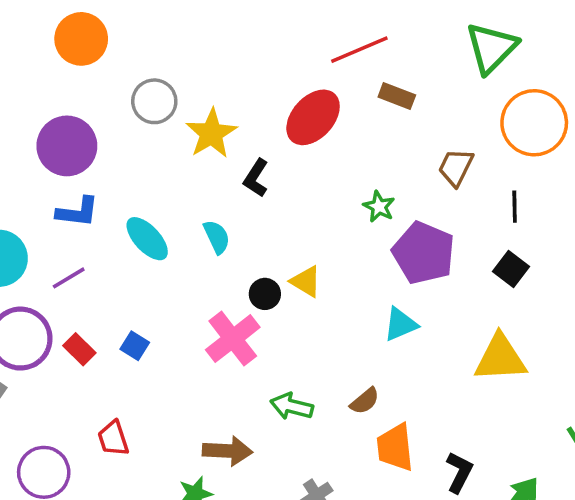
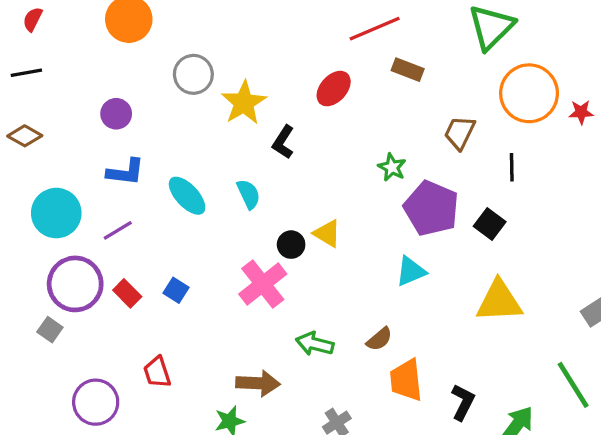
red ellipse: (313, 117) -> (334, 89), size x0.7
purple circle: (67, 146) -> (116, 114), size x0.6
black square: (511, 269) -> (490, 224), moved

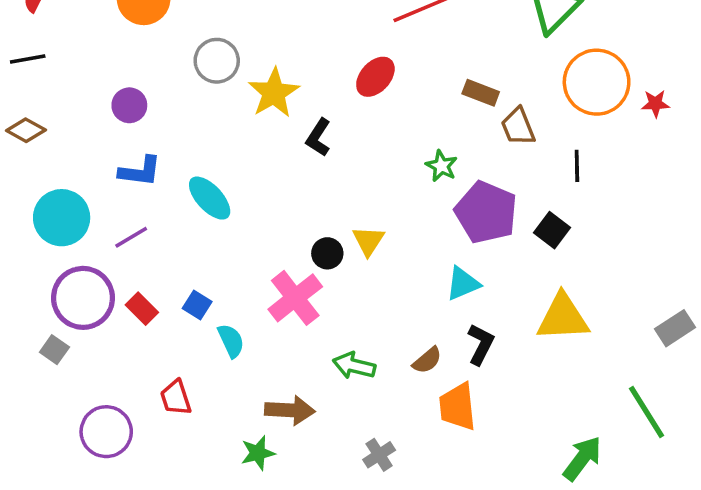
brown rectangle: (408, 70) -> (481, 93), moved
brown trapezoid: (460, 133) -> (518, 127), turned -48
cyan semicircle: (249, 194) -> (231, 341), moved
yellow triangle: (327, 234) -> (368, 241), turned 32
black L-shape: (463, 402) -> (481, 344), moved

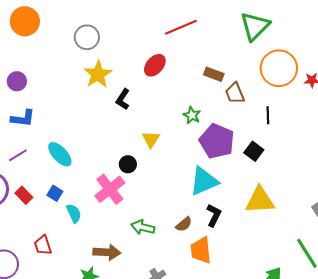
gray circle: (217, 61) -> (87, 37), moved
cyan ellipse: (210, 198) -> (60, 154), moved
yellow triangle: (368, 241) -> (151, 139), moved
cyan triangle: (463, 284) -> (204, 181), size x1.5

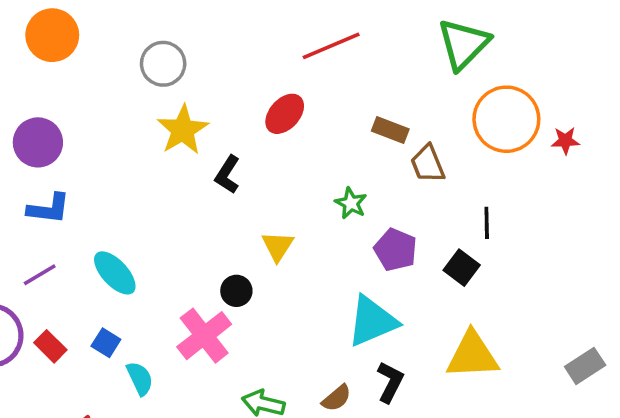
purple circle: (17, 81) -> (38, 142), size x1.4
black line: (268, 115) -> (487, 223), moved
purple pentagon: (217, 141) -> (396, 250), size x0.7

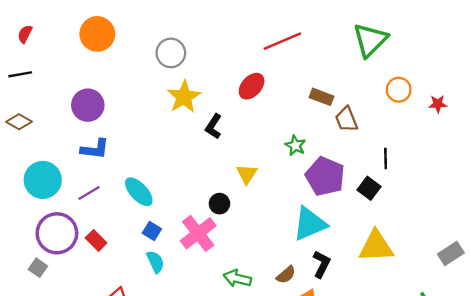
orange circle: (506, 119) -> (399, 90), size x0.6
purple pentagon: (396, 250) -> (325, 176), size x1.4
blue square: (106, 343) -> (152, 231), moved

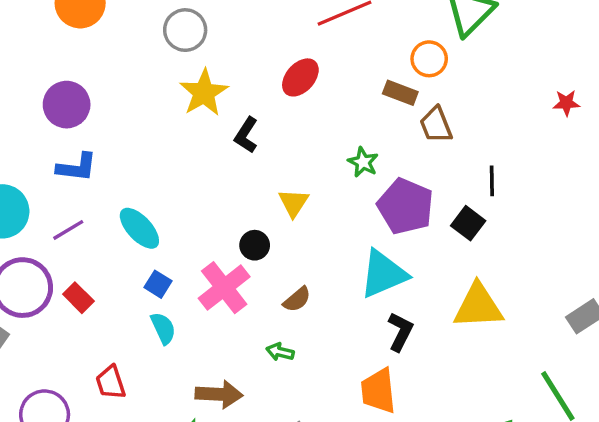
orange circle: (399, 90) -> (429, 59), moved
brown semicircle: (286, 275) -> (297, 299), moved
green arrow: (237, 278) -> (280, 352), size x0.7

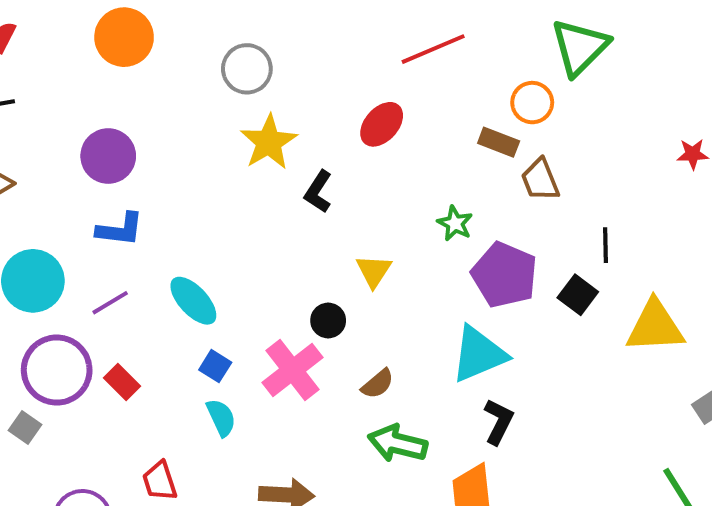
yellow triangle: (478, 306) -> (655, 326), moved
green arrow: (280, 352) -> (397, 443), moved, size x1.8

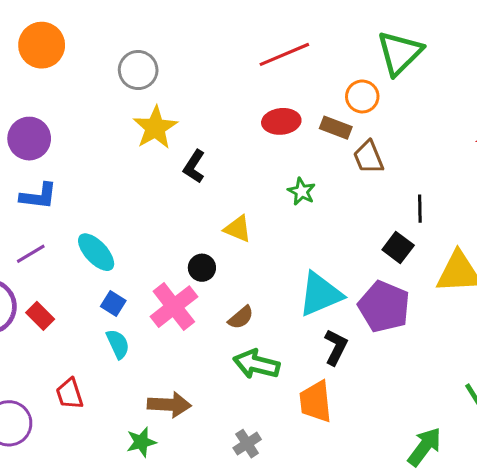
red ellipse: (382, 124) -> (281, 121), moved, turned 42
yellow triangle: (374, 271) -> (238, 229), turned -40
purple pentagon: (504, 275) -> (384, 307), moved

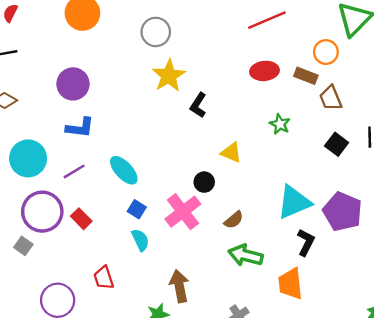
black square: (398, 247) -> (337, 144), moved
brown arrow: (169, 405) -> (179, 286), turned -104

